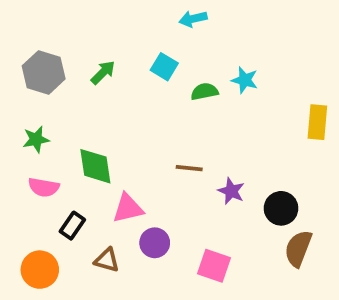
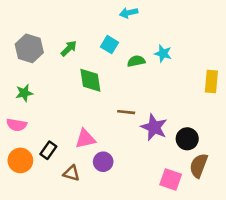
green diamond: (95, 166) -> (90, 80), moved
pink semicircle: (44, 187) -> (17, 125), moved
purple star: (231, 191) -> (154, 127), size x1.5
pink square: (214, 266) -> (171, 180), moved
orange circle: (40, 270) -> (20, 160), moved

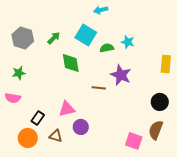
cyan square: (110, 45) -> (86, 35), size x1.5
purple star: (154, 127) -> (121, 75), moved
black circle: (187, 139) -> (160, 102), moved
orange circle: (20, 160) -> (28, 138), moved

